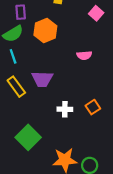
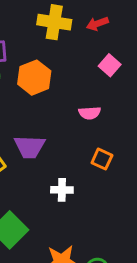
pink square: (96, 13) -> (110, 65), moved
orange square: (93, 107) -> (102, 159), moved, turned -32

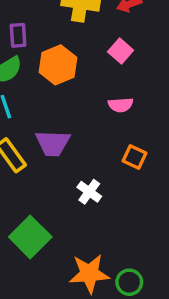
pink square: (110, 65) -> (121, 51), moved
white cross: (62, 190) -> (89, 192), turned 35

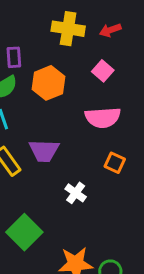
pink semicircle: (121, 105) -> (103, 118), size x1.6

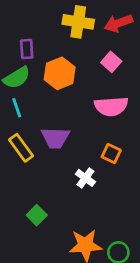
red arrow: (110, 30) -> (118, 23), size x1.4
orange square: (115, 163) -> (111, 154), moved
green square: (24, 232) -> (37, 215), size x0.6

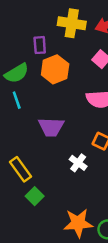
purple rectangle: (27, 49) -> (40, 45), moved
yellow rectangle: (21, 148) -> (20, 169), moved

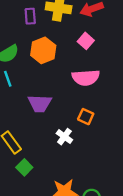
purple rectangle: (40, 45) -> (30, 16), moved

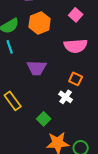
white cross: (64, 137) -> (66, 97), moved
green square: (24, 167) -> (44, 119), moved

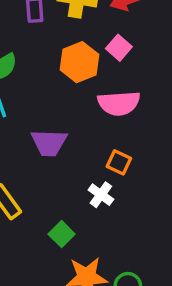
orange hexagon: (40, 23) -> (79, 62), moved

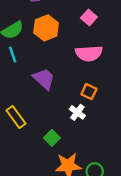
orange hexagon: (79, 62) -> (46, 28), moved
purple trapezoid: (49, 143) -> (44, 79), turned -140

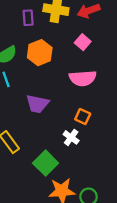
purple trapezoid: (44, 79) -> (37, 104), turned 150
green square: (52, 138) -> (46, 163), size x1.5

